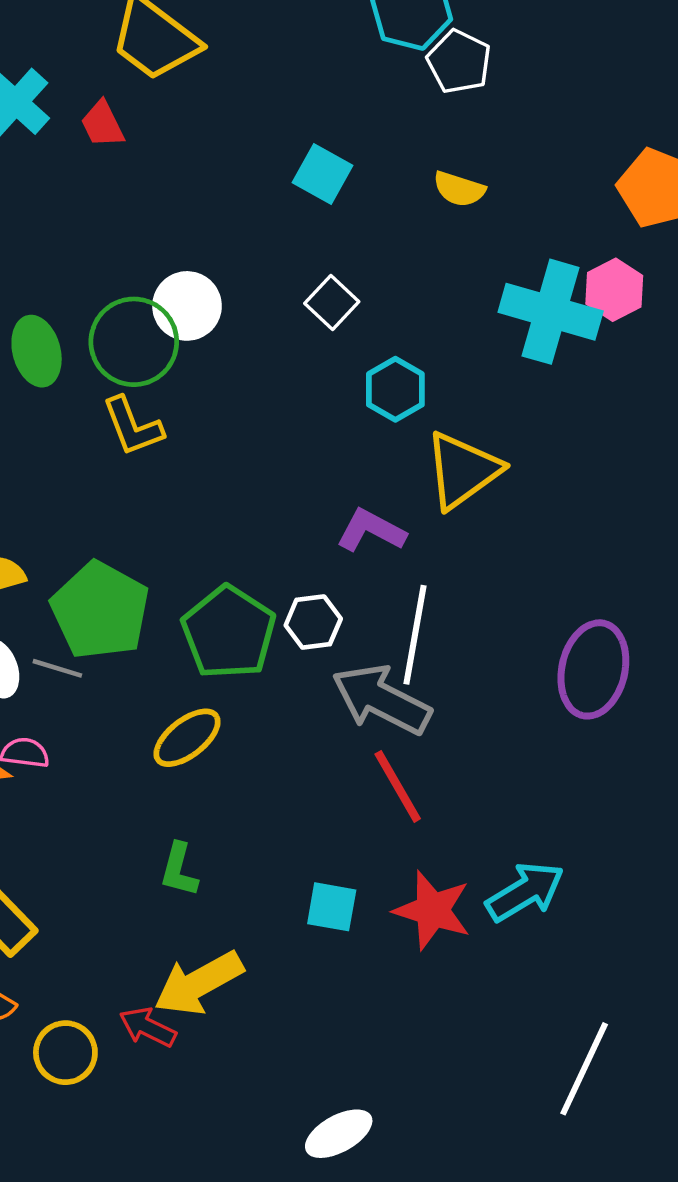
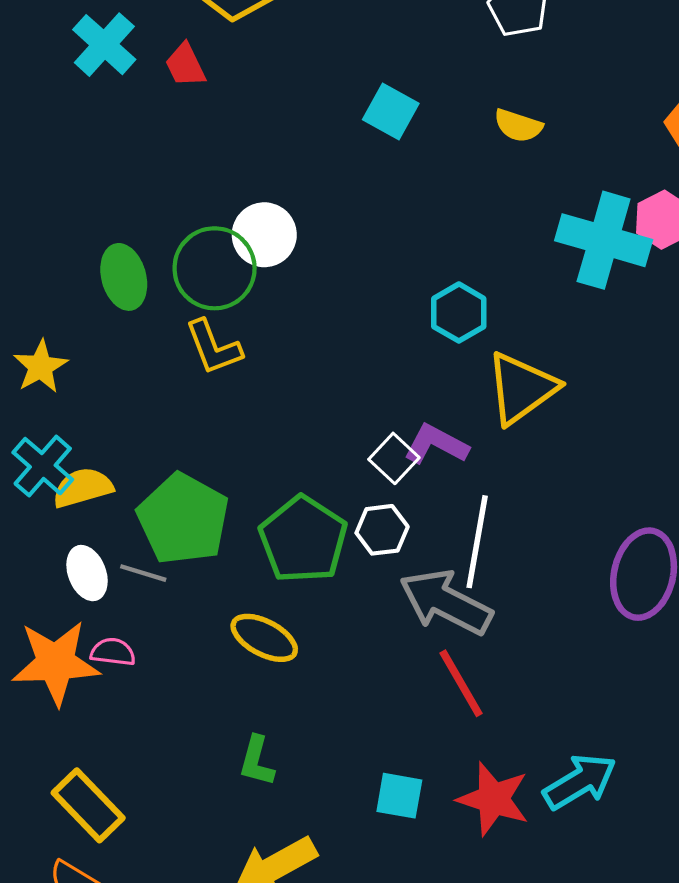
white square: (332, 302) -> (394, 458), moved
yellow ellipse: (187, 738) -> (264, 638), turned 66

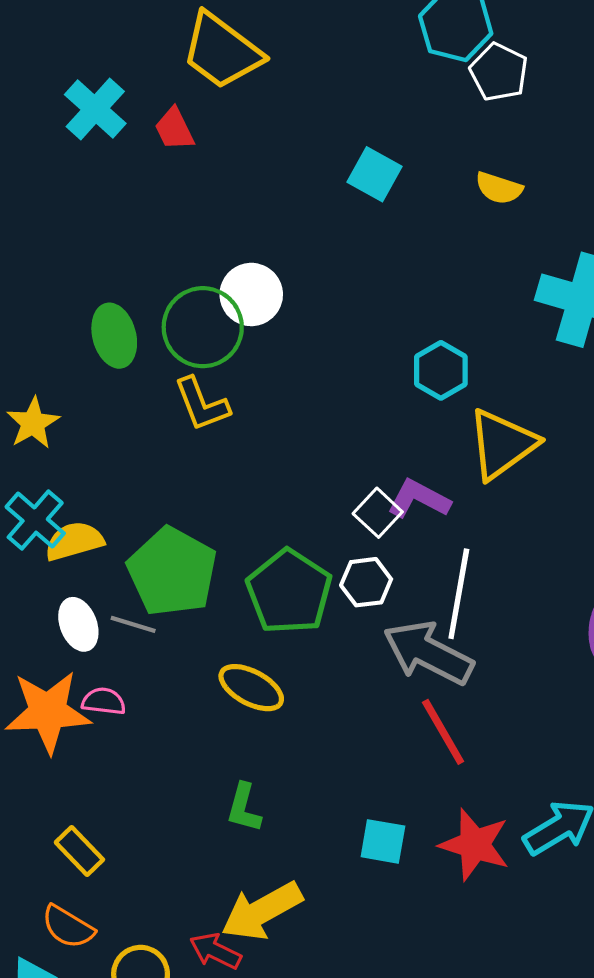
yellow rectangle: (88, 805) -> (79, 851), size x0.7

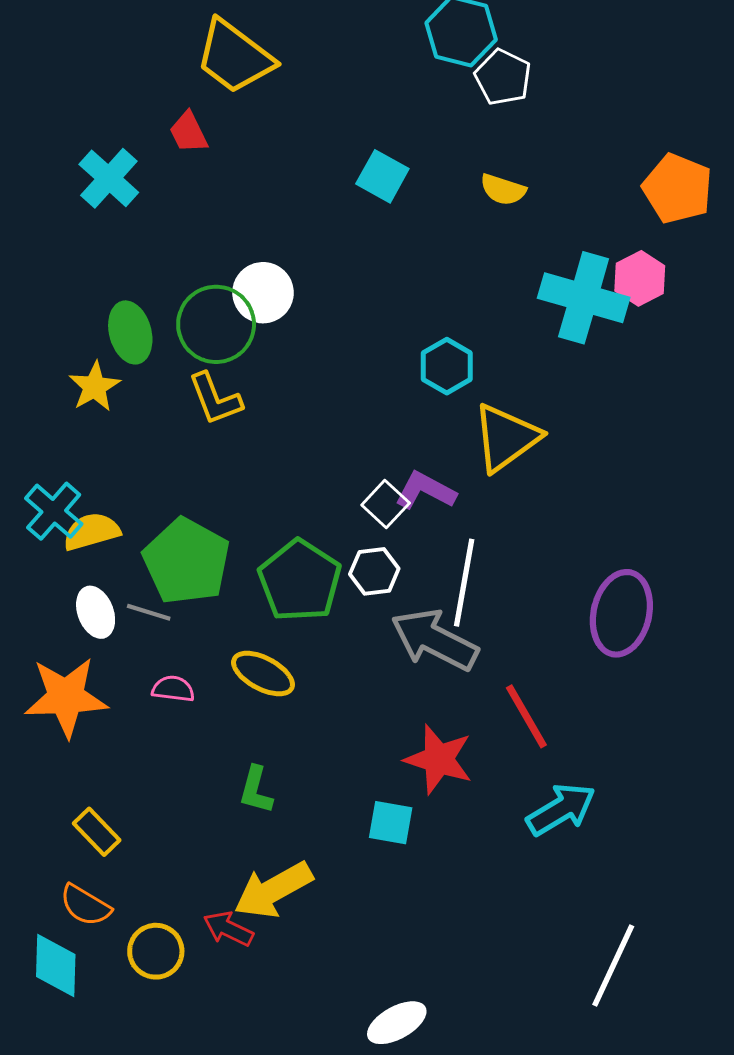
cyan cross: (95, 109) -> (109, 178), moved
yellow star: (33, 423) -> (95, 387), moved
pink semicircle: (104, 701) -> (173, 689), moved
red line: (443, 732) -> (526, 716), moved
red star: (475, 845) -> (439, 759), moved

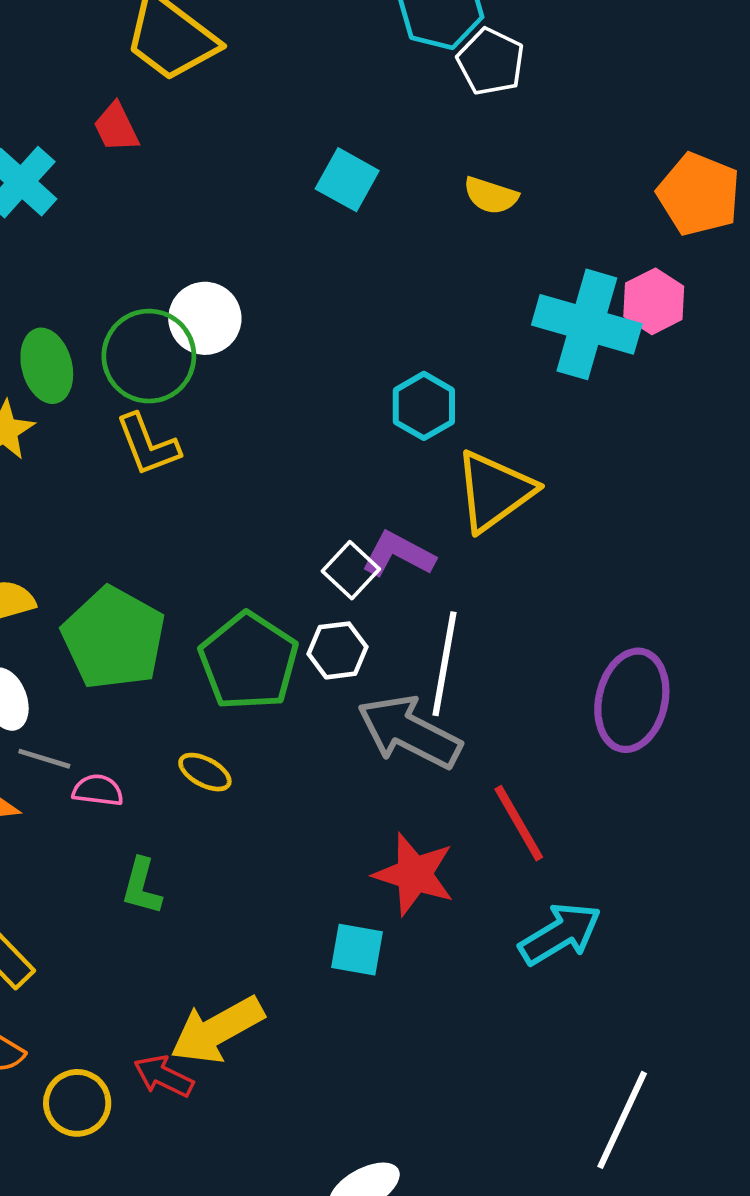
gray line: (149, 612) -> (44, 759), moved
yellow ellipse: (263, 674) -> (205, 772), size x0.7
green L-shape: (256, 790) -> (142, 886), moved

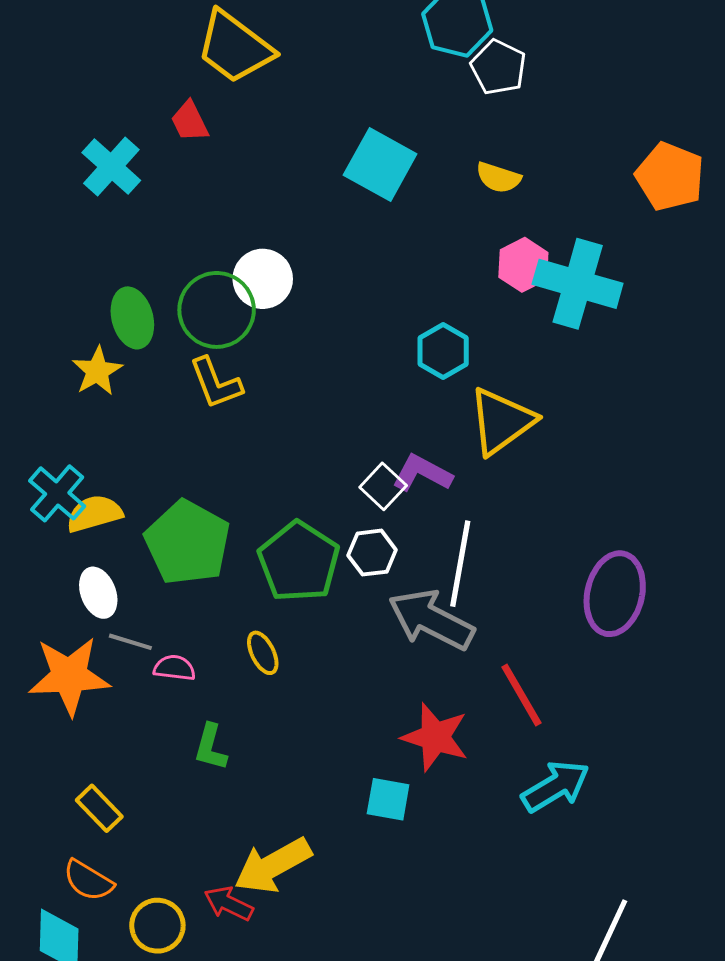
cyan square: (347, 180) -> (380, 164), size x1.4
pink hexagon: (654, 301) -> (523, 265), moved
yellow ellipse: (205, 772) -> (263, 653), turned 36

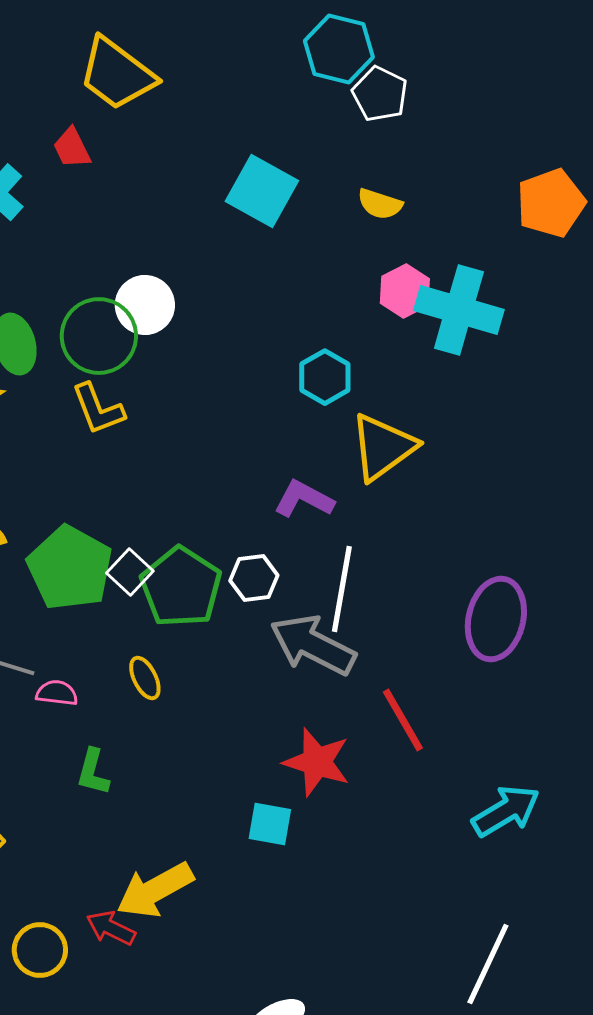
orange pentagon: (670, 177) -> (551, 203), turned 30
white square: (383, 486) -> (130, 572), moved
cyan arrow: (556, 786) -> (506, 811), moved

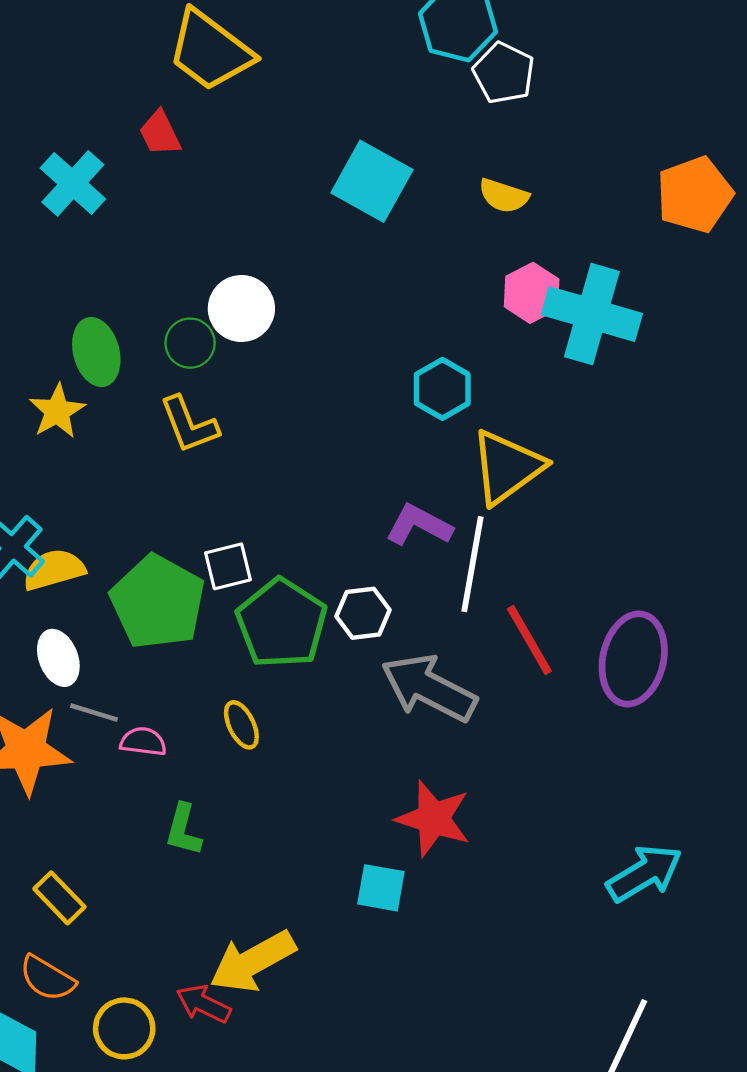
green circle: (99, 336) -> (190, 343), size x0.6
white square: (130, 572) -> (228, 566), moved, turned 33
white line: (342, 589) -> (472, 564), moved
red line: (403, 720) -> (529, 640), moved

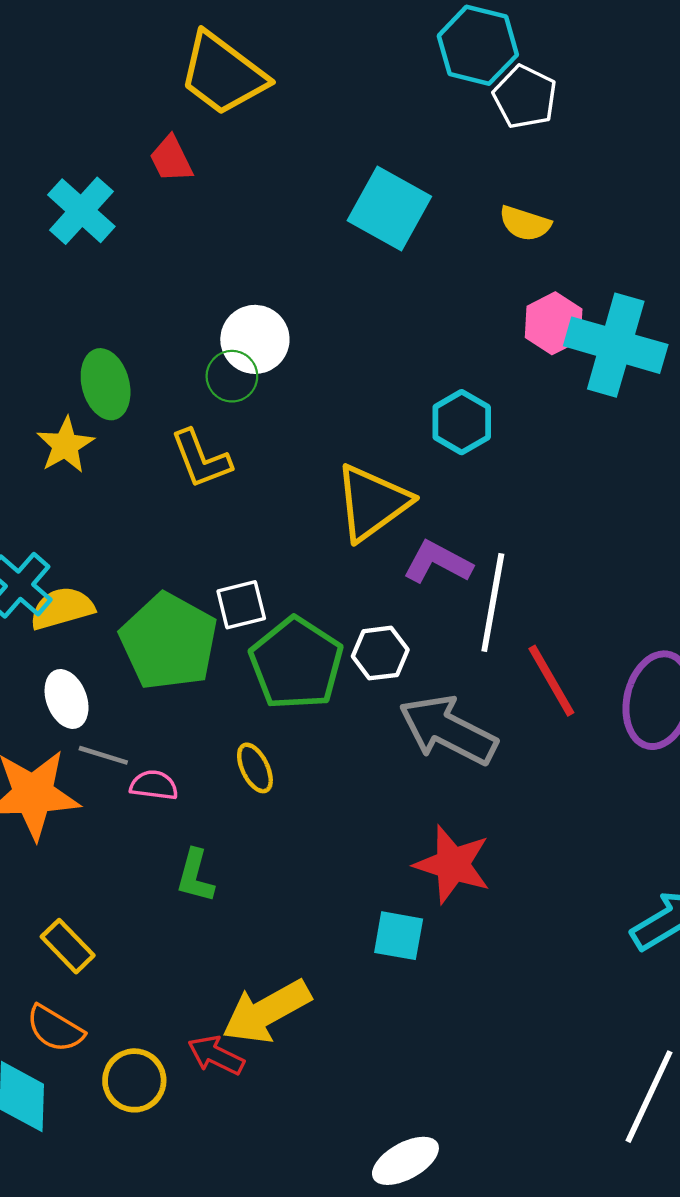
green circle: (190, 343) -> (232, 376), moved
yellow triangle: (507, 467) -> (372, 503), moved

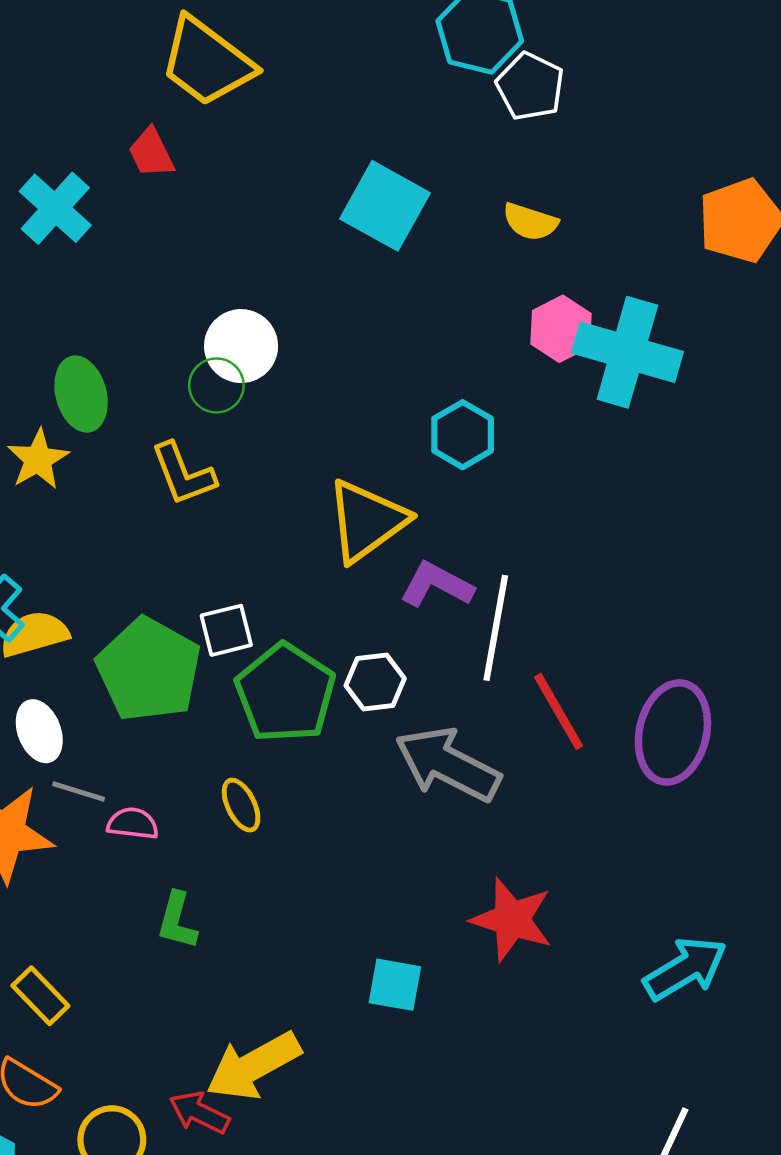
red star: (453, 864) -> (512, 919), moved

